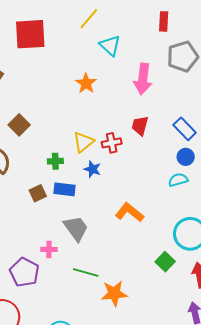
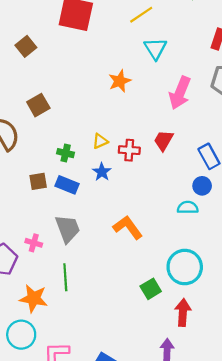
yellow triangle: (83, 142) -> (100, 141), size x0.7
green line: (86, 273) -> (65, 277), turned 55
orange star: (114, 294) -> (34, 298), moved

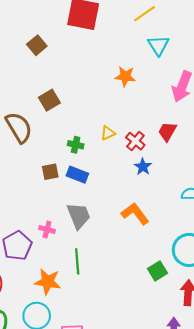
orange star: (120, 81) -> (125, 76), turned 30
red cross: (129, 150) -> (135, 141), turned 36
blue star: (102, 172) -> (143, 167), moved

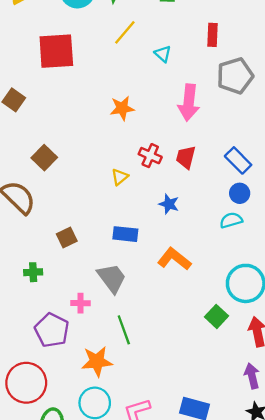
cyan triangle: (158, 45) -> (163, 54), moved, size x0.7
red cross: (135, 141) -> (150, 156), moved
green cross: (76, 145) -> (33, 272), moved
blue rectangle: (77, 175) -> (125, 234), moved

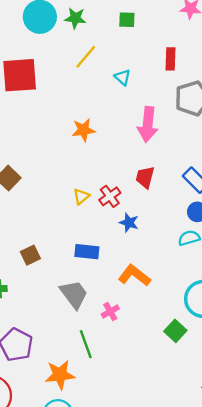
red cross: (150, 156) -> (110, 196), moved, turned 30
pink cross: (80, 303) -> (110, 312), moved, turned -30

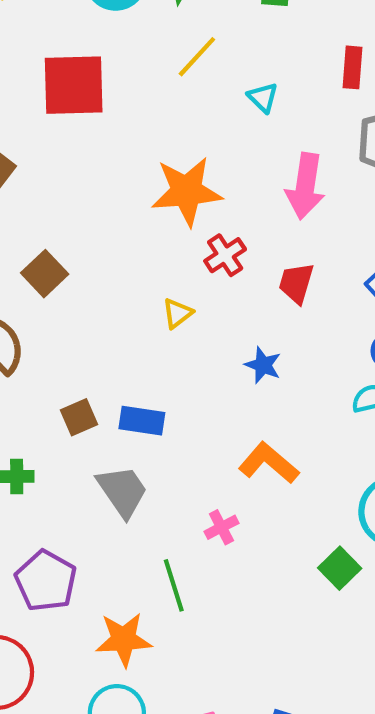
orange star: (83, 130) -> (187, 191), size x1.6
red cross: (110, 196) -> (225, 255), moved
blue rectangle: (87, 252) -> (142, 421), moved
gray trapezoid: (74, 294) -> (122, 491), moved

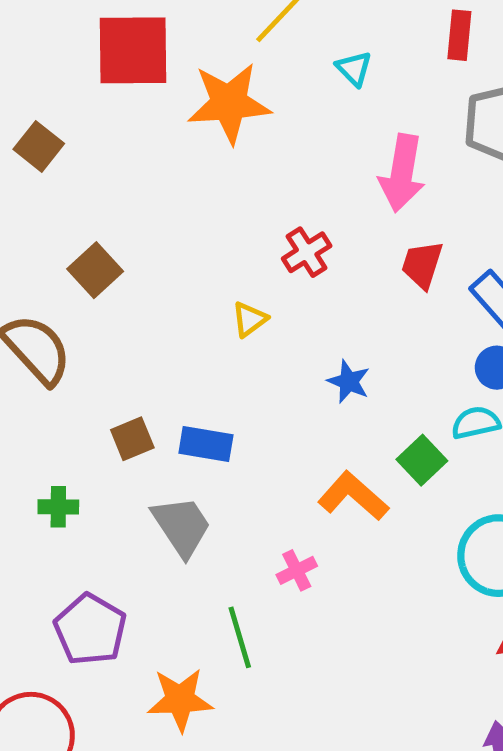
orange star: (187, 191) -> (229, 103), moved
red trapezoid: (296, 283) -> (422, 265), moved
green square: (340, 568) -> (422, 460), moved

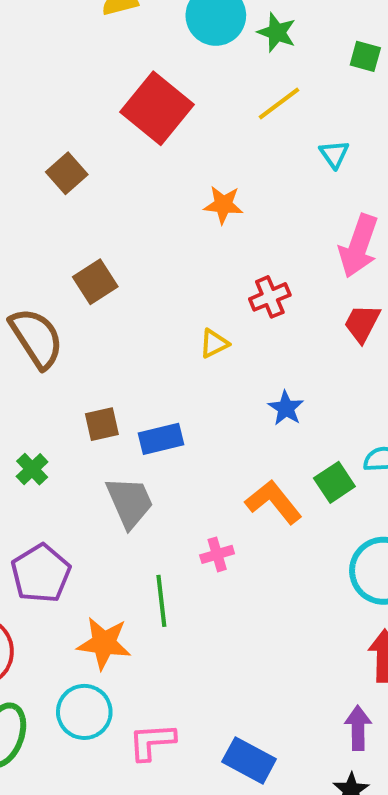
red square: (133, 50) -> (157, 108), turned 30
orange star: (229, 103) -> (223, 205), moved, size x0.6
blue rectangle: (206, 444) -> (161, 439), turned -33
green cross: (58, 507) -> (32, 469), turned 36

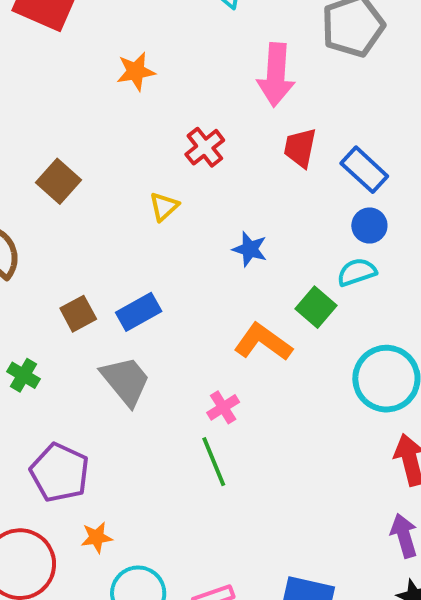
brown square: (95, 282) -> (59, 181), moved
green line: (161, 601) -> (214, 462), moved
orange star: (104, 643) -> (97, 537), moved, size x0.6

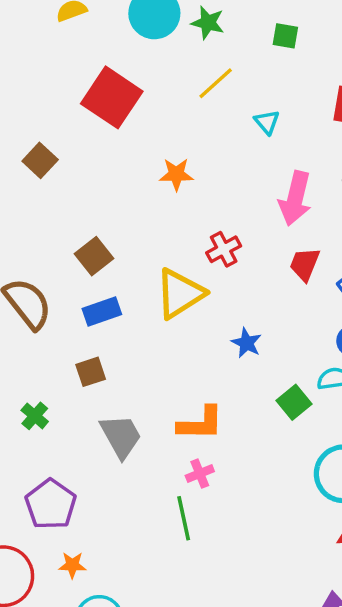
yellow triangle: (164, 207) -> (180, 294), size x2.0
blue rectangle: (139, 312) -> (102, 311), moved
orange L-shape: (263, 342) -> (200, 423), moved, turned 135

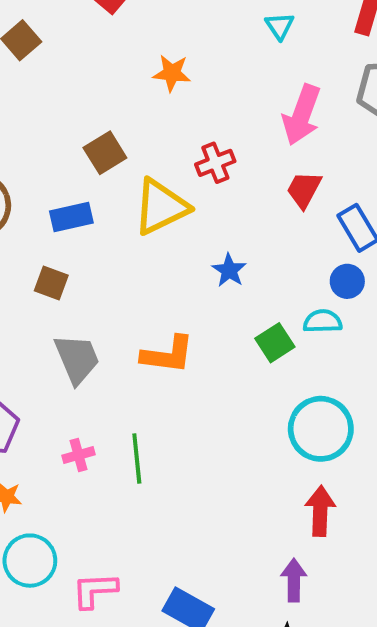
brown square: (94, 256) -> (105, 153), moved
brown square: (91, 372) -> (51, 283), turned 32
pink cross: (200, 474) -> (78, 455), moved

